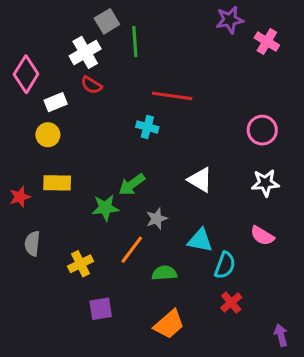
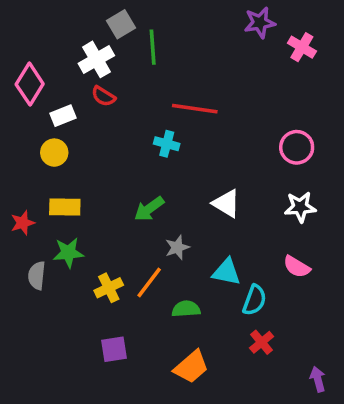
green star: (105, 208) -> (68, 253), moved
yellow cross: (80, 264) -> (109, 288), moved

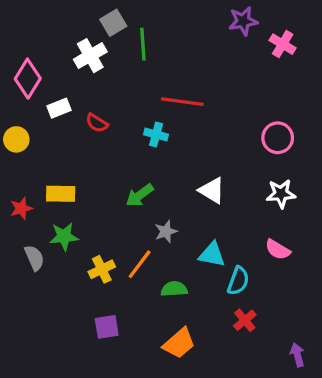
red semicircle: (103, 96) -> (97, 123), moved
yellow circle: (54, 153) -> (16, 139), moved
gray semicircle: (37, 276) -> (34, 258), turned 150

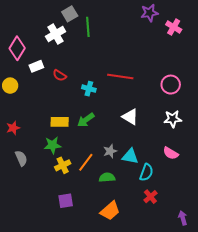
red line: (182, 102) -> (120, 76), moved
cyan cross: (156, 134) -> (89, 89), moved
yellow rectangle: (61, 194) -> (60, 122), moved
gray star: (166, 231) -> (110, 151), moved
green star: (64, 236) -> (53, 145), moved

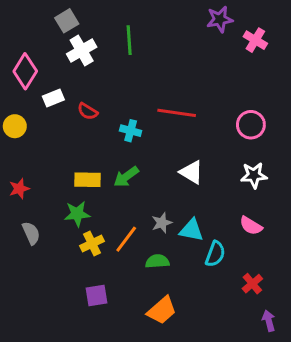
gray square: (70, 14) -> (67, 21), moved
red cross: (150, 197) -> (252, 284), moved

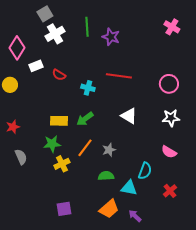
purple star: (220, 19) -> (111, 37), moved, turned 30
cyan triangle: (191, 230) -> (129, 188), moved
orange line: (126, 239) -> (85, 148), moved
purple square: (96, 296) -> (64, 209), moved
purple arrow: (269, 321) -> (135, 216), moved, turned -32

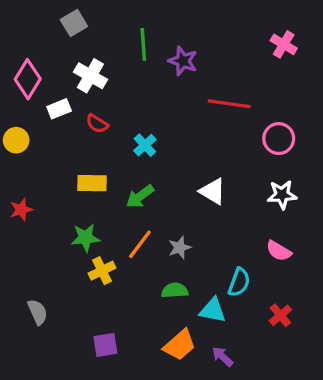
white cross: (55, 34) -> (90, 76), moved, turned -30
red line: (119, 76) -> (229, 104), moved
cyan cross: (88, 88) -> (145, 145), turned 32
yellow rectangle: (59, 121) -> (92, 183), moved
gray semicircle: (21, 157) -> (38, 312), moved

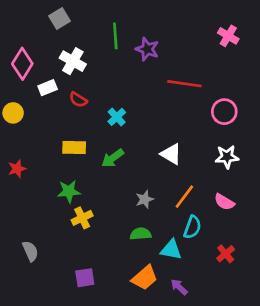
orange line: (140, 244) -> (184, 197), moved

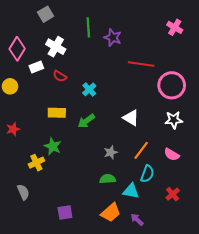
pink circle: (224, 112) -> (172, 85), size x1.4
green star: (69, 191) -> (53, 146), turned 30
yellow cross: (82, 218) -> (36, 163), moved

